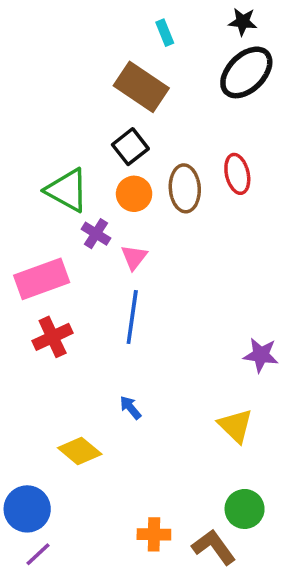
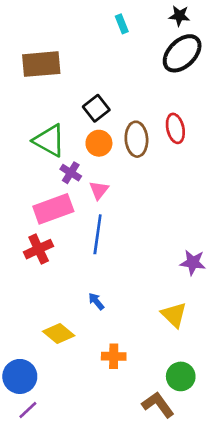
brown rectangle: (141, 87) -> (41, 64), moved, turned -39
pink rectangle: (42, 279) -> (53, 209), moved
orange cross: (154, 534) -> (114, 356), moved

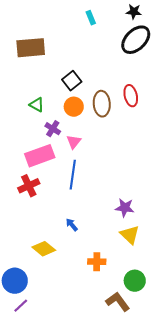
green triangle: (49, 140) -> (37, 105), size x0.6
purple star: (193, 262) -> (125, 208), moved
orange cross: (114, 356) -> (97, 262), moved

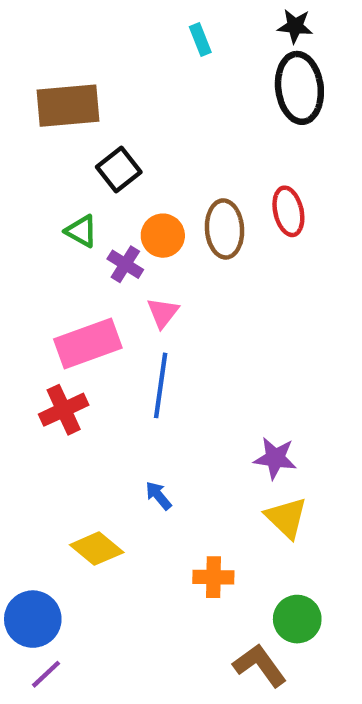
black ellipse: (136, 40) -> (299, 88), turned -52
black square: (72, 81) -> (119, 169), moved
purple cross: (53, 129) -> (125, 264), moved

